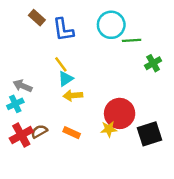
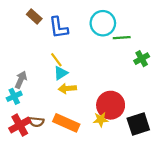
gray arrow: (23, 86) -> (21, 80), turned 91
brown semicircle: (39, 131) -> (36, 122), turned -144
orange rectangle: (72, 133) -> (66, 123), size x1.6

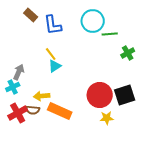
yellow arrow: (67, 89) -> (42, 96), moved
yellow star: (101, 120) -> (107, 118), moved
black square: (138, 124) -> (125, 95), moved

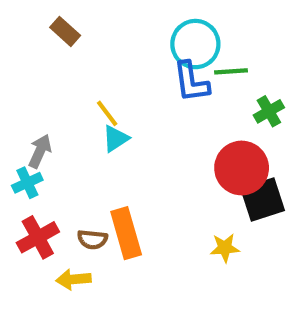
blue L-shape: (53, 25) -> (191, 82), moved
red circle: (100, 95) -> (242, 168), moved
yellow arrow: (42, 96) -> (74, 279), moved
brown semicircle: (33, 110) -> (92, 239), moved
orange rectangle: (60, 111) -> (126, 233), turned 50

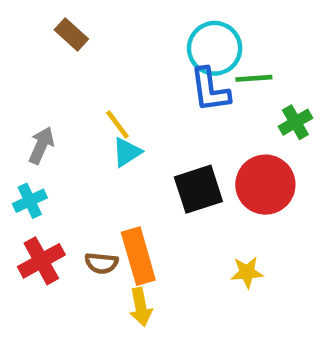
gray arrow: (40, 151) -> (41, 145), moved
black square: (263, 200) -> (198, 189), moved
yellow arrow: (74, 279) -> (141, 307), moved, turned -96

